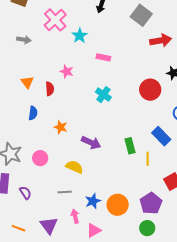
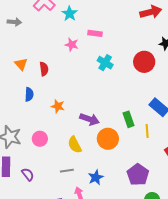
pink star: (67, 71) -> (72, 45), moved
cyan cross: (103, 95) -> (105, 63), moved
yellow semicircle: (74, 167) -> (75, 145), turned -138
purple pentagon: (151, 203) -> (138, 175), moved
orange circle: (118, 205) -> (108, 139), moved

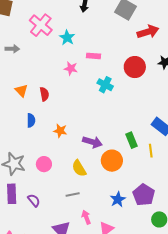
red circle: (144, 62) -> (135, 67), moved
blue star: (96, 177) -> (118, 199), moved

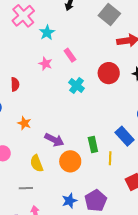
pink rectangle: (94, 56) -> (70, 55), turned 40

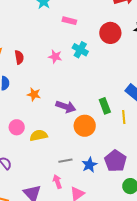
pink rectangle: (70, 55) -> (69, 21), turned -32
pink star: (45, 64) -> (55, 57), moved
yellow semicircle: (37, 163) -> (39, 135), moved, turned 108
gray line: (26, 188) -> (65, 161), moved

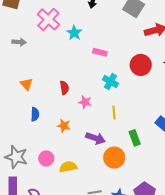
red semicircle: (19, 57) -> (64, 88), moved
pink star: (55, 57) -> (85, 102), moved
yellow line: (124, 117) -> (114, 113), moved

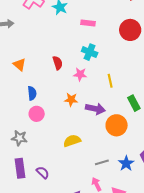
cyan cross: (110, 81) -> (90, 52), moved
orange star: (64, 126) -> (71, 100), moved
gray star: (16, 157) -> (19, 138), size x0.7
pink circle: (46, 158) -> (37, 114), moved

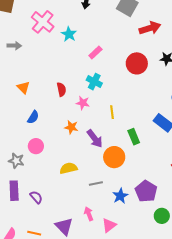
pink rectangle: (88, 23) -> (95, 53), turned -56
blue semicircle: (32, 93) -> (33, 117), turned 32
purple arrow: (95, 109) -> (95, 139), turned 36
pink circle: (37, 114) -> (36, 146), moved
gray line: (102, 162) -> (96, 184), moved

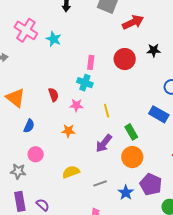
pink rectangle: (95, 53) -> (91, 62), moved, turned -32
orange triangle: (23, 87) -> (15, 98), size x1.5
purple arrow: (95, 139) -> (104, 143), moved, turned 84
orange circle: (114, 157) -> (132, 157), moved

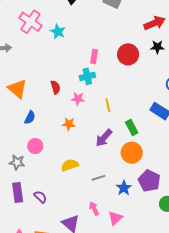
red arrow: (133, 22) -> (155, 23), moved
cyan cross: (85, 83) -> (87, 76), turned -35

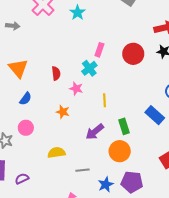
cyan star: (58, 32) -> (78, 13), moved
cyan cross: (87, 76) -> (89, 68), turned -35
purple pentagon: (149, 181) -> (132, 182), turned -30
purple semicircle: (40, 197) -> (22, 179), turned -80

